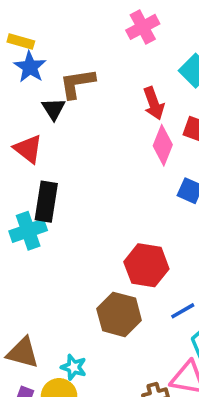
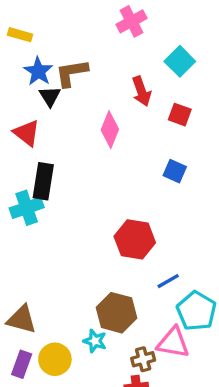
blue star: (30, 67) -> (38, 71), moved
pink diamond: (163, 145) -> (110, 130), moved
brown hexagon: (119, 314) -> (117, 313), moved
cyan star: (74, 367) -> (95, 341), moved

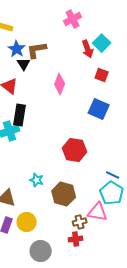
red arrow: (141, 91) -> (88, 49), moved
blue square: (175, 171) -> (99, 109), size x1.5
blue line: (168, 281) -> (113, 175), moved, turned 56
cyan star: (95, 341) -> (37, 180), moved

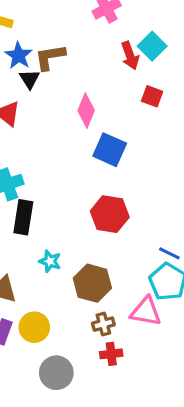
blue square: (99, 109) -> (110, 150), moved
black rectangle: (20, 115) -> (23, 217), moved
brown cross: (80, 222) -> (103, 324), moved

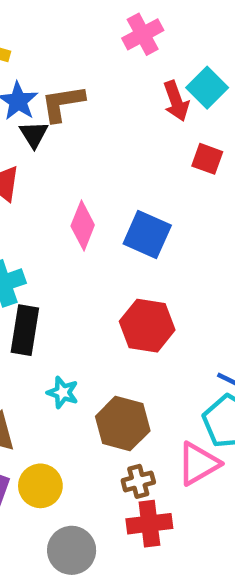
pink diamond: (86, 110) -> (83, 226), moved
pink triangle: (146, 311) -> (198, 464), turned -40
red cross: (111, 354) -> (149, 524), size x1.4

